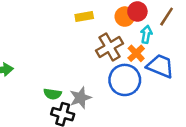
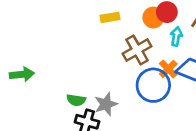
orange cross: (136, 53) -> (168, 69), moved

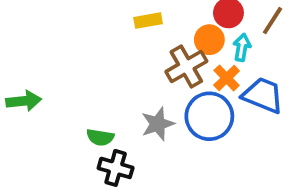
orange circle: (153, 17) -> (209, 40), moved
orange cross: (168, 69) -> (227, 78), moved
gray star: (106, 104) -> (158, 124), moved

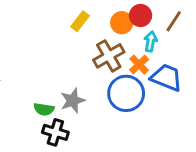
yellow rectangle: (148, 21) -> (80, 21), turned -42
orange circle: (209, 40) -> (122, 23), moved
gray star: (158, 124) -> (73, 101), moved

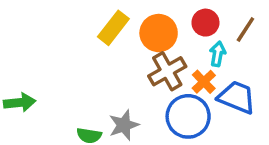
yellow rectangle: (80, 21) -> (113, 28), moved, size x1.4
orange circle: (122, 23) -> (159, 33), moved, size x1.4

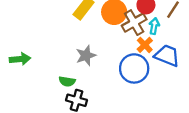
brown cross: (167, 71) -> (134, 23), moved
gray star: (124, 125) -> (86, 56), moved

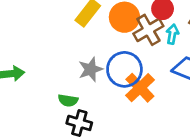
orange cross: (145, 45) -> (140, 88), moved, size x1.5
blue circle: (134, 68) -> (124, 69), moved

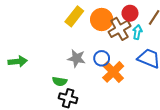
gray star: (91, 69) -> (76, 58), turned 30
blue circle: (124, 69) -> (102, 58), size x0.6

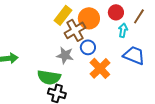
brown cross: (119, 29) -> (75, 30), moved
blue circle: (102, 58) -> (88, 47), moved
green semicircle: (60, 81) -> (49, 77), size x1.6

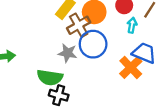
blue circle: (88, 47) -> (93, 44), size x1.6
orange cross: (100, 68) -> (131, 67), moved

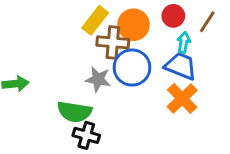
brown cross: (79, 25) -> (113, 42), turned 35
blue trapezoid: (144, 53) -> (181, 66), moved

